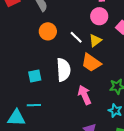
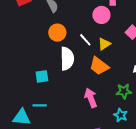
pink circle: (99, 16) -> (101, 15), moved
white semicircle: (63, 70) -> (67, 59), moved

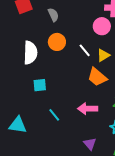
white semicircle: (67, 59) -> (30, 53), moved
pink arrow: (91, 98) -> (88, 109), turned -72
cyan line: (40, 105) -> (54, 115), moved, turned 48

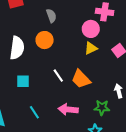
gray semicircle: (53, 15) -> (51, 16), moved
white line: (85, 50) -> (58, 76), moved
yellow triangle: (103, 55) -> (91, 48), moved

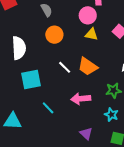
orange circle: (45, 40) -> (54, 35), moved
yellow triangle: (91, 48) -> (91, 34), turned 48
cyan square: (23, 81) -> (31, 80), size x1.5

